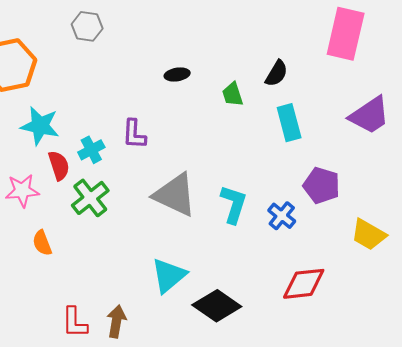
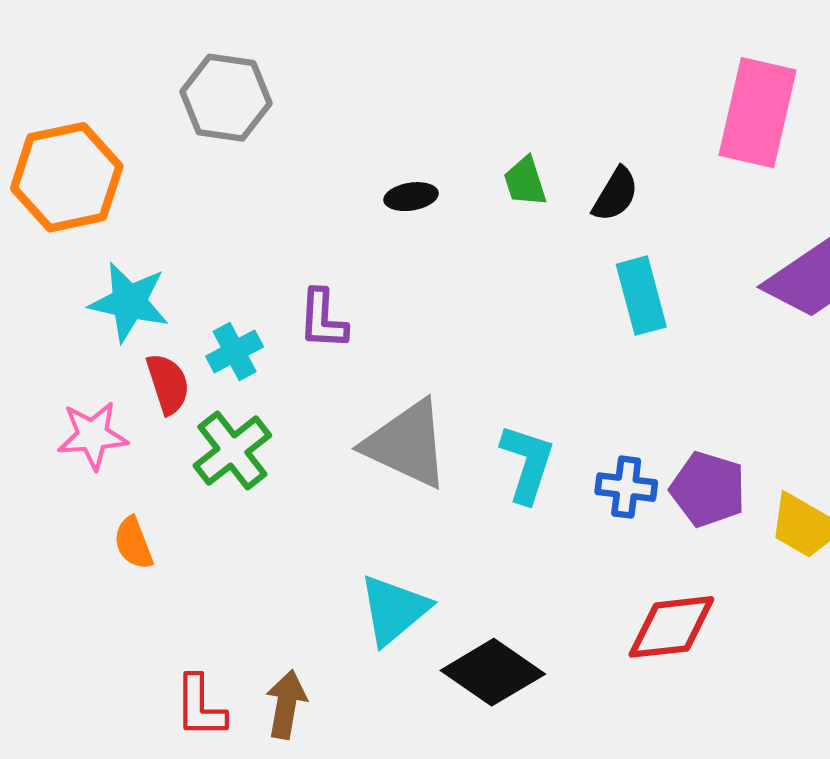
gray hexagon: (87, 26) -> (226, 98), size x1.4
green trapezoid: (233, 94) -> (525, 182), moved
purple pentagon: (321, 185) -> (708, 489), moved
blue cross: (282, 216) -> (626, 487), turned -32

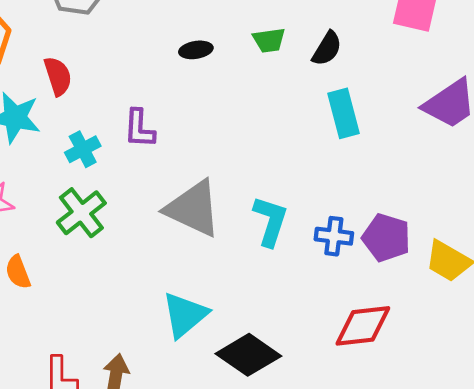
green trapezoid: (525, 182) -> (269, 40), turned -80
red semicircle: (168, 384) -> (58, 76), moved

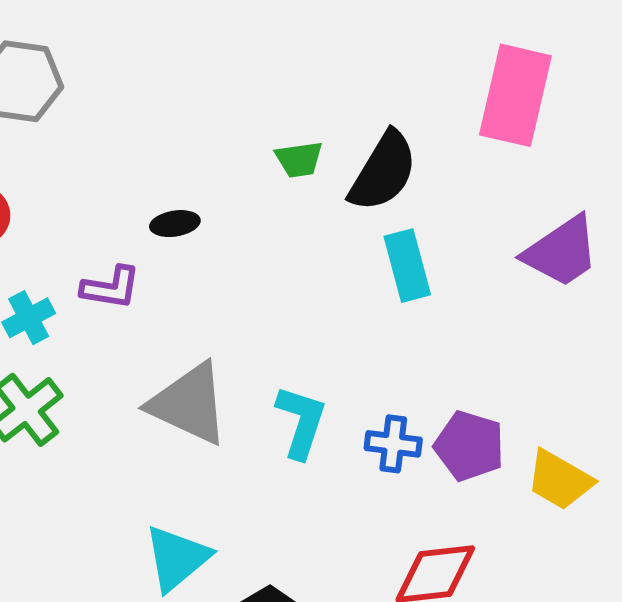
black semicircle: (327, 49) -> (383, 171), size x1.6
black ellipse: (196, 50) -> (175, 224), moved
purple L-shape: (139, 129) -> (111, 288), turned -84

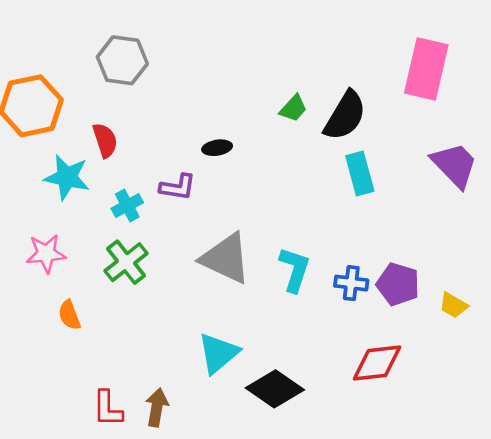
green trapezoid: (299, 159) -> (293, 108), turned -40
purple trapezoid: (562, 252) -> (455, 165), turned -100
yellow trapezoid: (559, 480) -> (453, 305), size x0.7

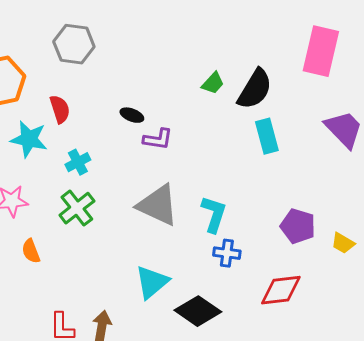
black ellipse: (217, 148) -> (132, 115), moved, turned 30
purple L-shape: (178, 187) -> (158, 139), moved
blue cross: (351, 283) -> (227, 253), moved

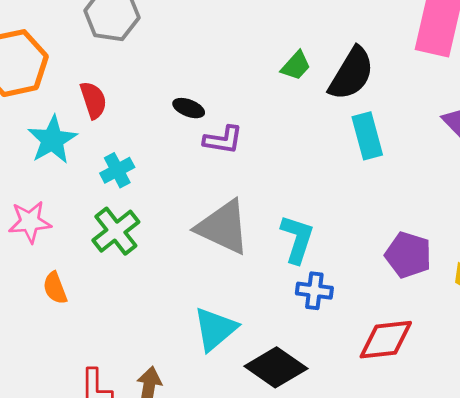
cyan star: (29, 139) -> (52, 140), turned 30

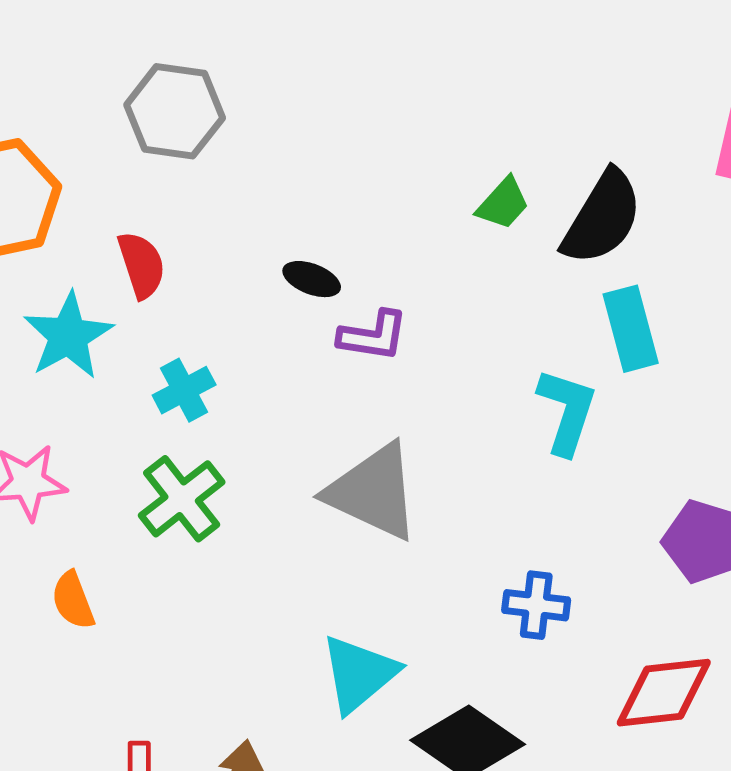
cyan L-shape: (297, 239) -> (567, 411), moved

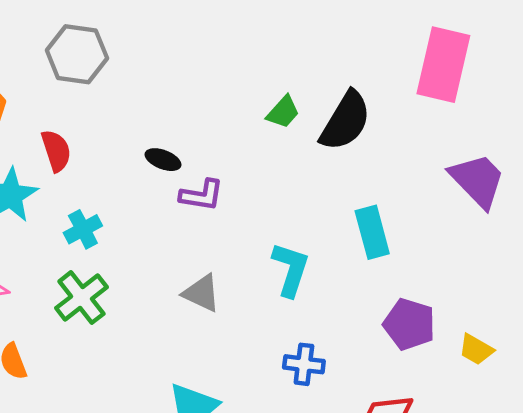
cyan rectangle: (631, 329) -> (372, 232), moved
cyan L-shape: (567, 411) -> (291, 269), moved
gray triangle: (373, 492) -> (202, 293), size x0.6

